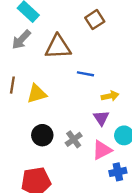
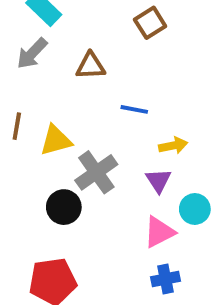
brown triangle: (58, 47) -> (91, 66), size x0.7
gray cross: (74, 139) -> (96, 172), moved, size x1.5
blue cross: (118, 172) -> (165, 279), moved

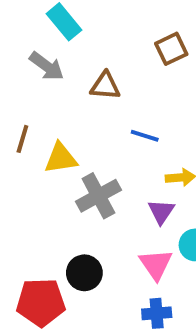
gray arrow: (32, 53) -> (47, 66), turned -104
black circle: (64, 207) -> (84, 273), moved
pink triangle: (159, 232) -> (156, 264), turned -44

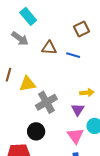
blue line: (145, 136) -> (73, 55), moved
black circle: (84, 273) -> (36, 131), moved

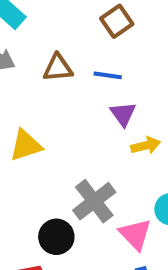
gray cross: (46, 102) -> (94, 201), moved
purple triangle: (78, 110) -> (123, 114), moved

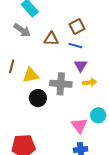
brown square: (117, 21) -> (77, 27), moved
gray cross: (94, 201) -> (61, 84), moved, turned 35
black circle: (56, 237) -> (38, 98), moved

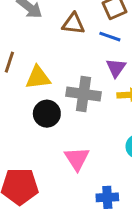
pink triangle: (79, 126) -> (77, 159), moved

